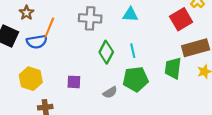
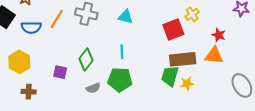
orange line: (49, 28) -> (57, 19), moved
green diamond: (106, 52) -> (86, 60), moved
green trapezoid: (173, 68) -> (170, 76), moved

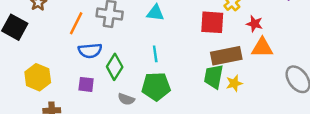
blue semicircle: (31, 27) -> (90, 51), moved
red square: (173, 30) -> (212, 22), turned 30
red star: (219, 35) -> (254, 24), moved
gray semicircle: (93, 88) -> (126, 99), turned 48

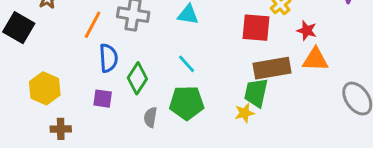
blue semicircle: (90, 51) -> (108, 58), turned -90
cyan line: (155, 54) -> (187, 64), turned -35
yellow star: (234, 83) -> (244, 113), moved
gray semicircle: (126, 99) -> (150, 117), turned 77

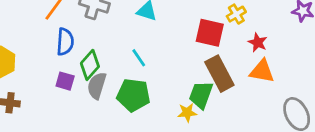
brown rectangle: (272, 68) -> (219, 74), turned 64
purple square: (103, 99) -> (65, 81), moved
gray semicircle: (150, 117) -> (97, 86), moved, size x1.4

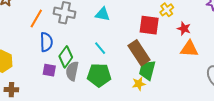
brown rectangle: (219, 74) -> (139, 53), moved

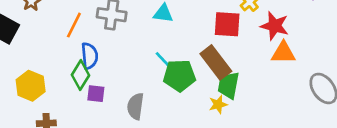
red star: (184, 29) -> (275, 26), size x1.5
green diamond: (66, 57) -> (80, 75), moved
gray semicircle: (72, 71) -> (135, 106), moved
green pentagon: (99, 75) -> (179, 75), moved

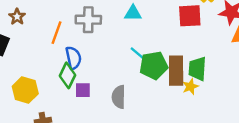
brown rectangle: (216, 62) -> (176, 71), moved, turned 44

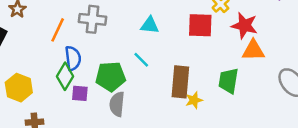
cyan triangle: (133, 13) -> (150, 25), moved
green pentagon: (154, 65) -> (111, 77), moved
green trapezoid: (197, 69) -> (228, 81), moved

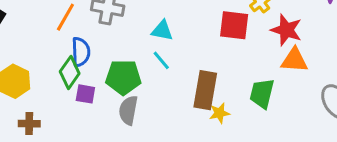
cyan triangle: (150, 25) -> (162, 31), moved

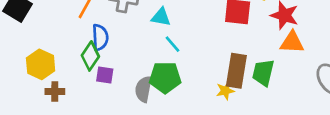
cyan triangle: (162, 31) -> (161, 17), moved
green pentagon: (123, 77) -> (165, 77), moved
brown rectangle: (205, 90) -> (236, 71), moved
brown cross: (29, 124) -> (55, 91), moved

